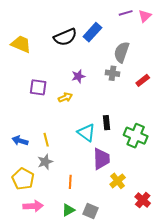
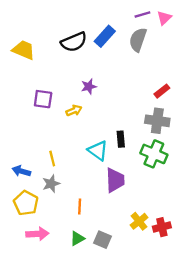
gray semicircle: (122, 52) -> (138, 40), moved
gray cross: (113, 73) -> (157, 121), moved, size x1.5
blue arrow: (20, 141) -> (21, 171), moved
yellow cross: (118, 181) -> (139, 221), moved
red cross: (143, 200) -> (162, 227), turned 35

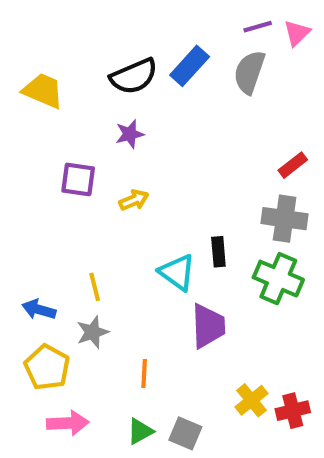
purple star: (89, 87) -> (130, 134), moved

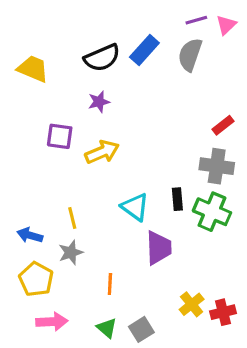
yellow arrow: (134, 200) -> (102, 152), size x1.5
black rectangle: (218, 252) -> (177, 199), moved
green triangle: (140, 431) -> (107, 328), turned -50
gray square: (185, 433) -> (141, 329), turned 35

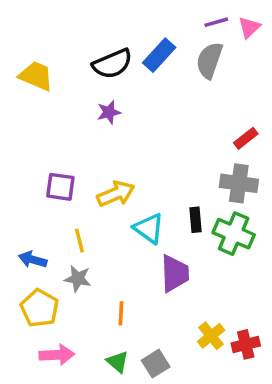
purple square: (60, 136) -> (60, 187), moved
yellow arrow: (102, 152) -> (116, 194), moved
gray star: (71, 253) -> (78, 279), turned 30

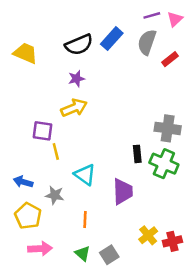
red rectangle: (246, 138) -> (170, 59), moved
yellow arrow: (116, 194) -> (74, 108), moved
cyan triangle: (149, 228) -> (85, 175), moved
yellow line: (79, 241) -> (56, 152), moved

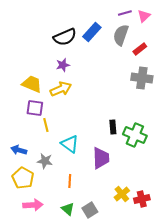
yellow trapezoid: (25, 53) -> (32, 84), moved
gray cross: (168, 128) -> (142, 78), moved

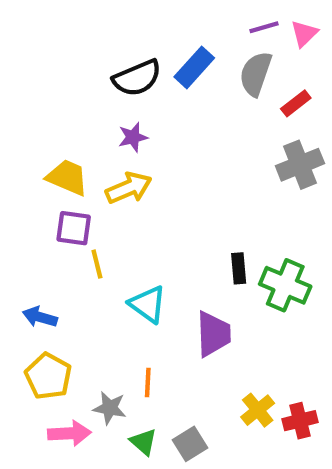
gray cross: (142, 78) -> (300, 165), turned -30
gray star: (45, 161) -> (110, 408), moved

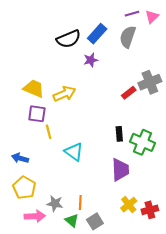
red rectangle: (296, 103) -> (129, 93), moved
purple star: (133, 137) -> (91, 60), moved
purple trapezoid: (213, 334) -> (120, 170), moved
orange line: (148, 383) -> (80, 202), moved

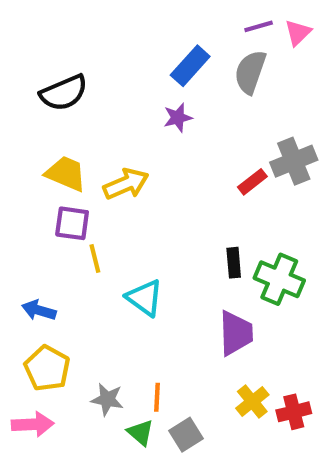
black semicircle: (69, 39) -> (64, 93), moved
pink arrow: (35, 216) -> (33, 424), moved

